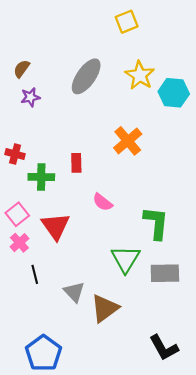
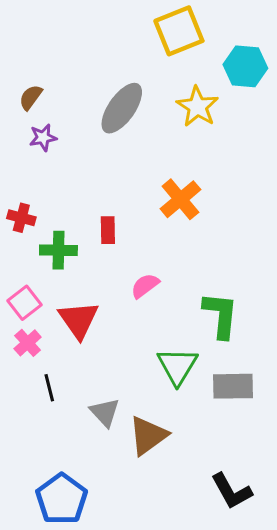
yellow square: (127, 22) -> (179, 31), size x1.5
cyan hexagon: (174, 93) -> (245, 66), moved
pink semicircle: (103, 202) -> (145, 286), turned 105

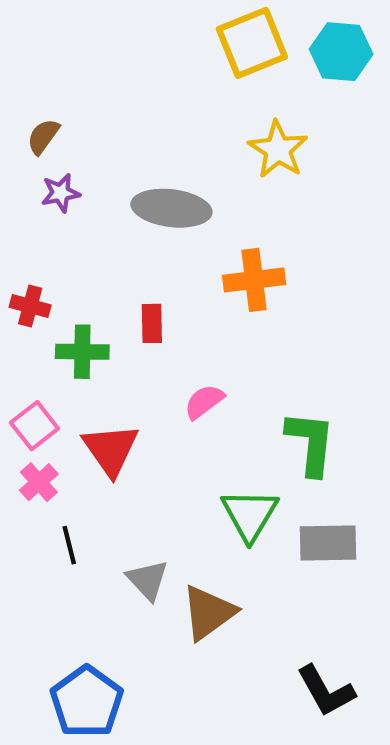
cyan hexagon: (245, 66) -> (341, 52), moved
gray ellipse: (122, 108) -> (171, 208), moved, turned 62
orange cross: (180, 199) -> (254, 280), turned 33

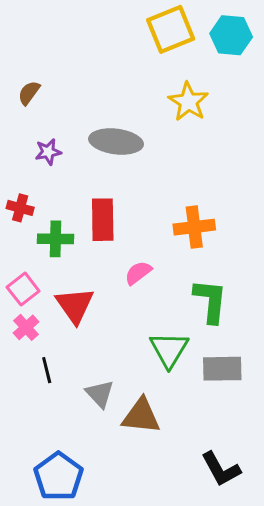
purple star: (61, 193) -> (48, 152), moved
orange cross: (254, 280) -> (194, 227), moved
red rectangle: (152, 323) -> (103, 220), size x1.6
brown triangle: (208, 613) -> (141, 416), turned 42

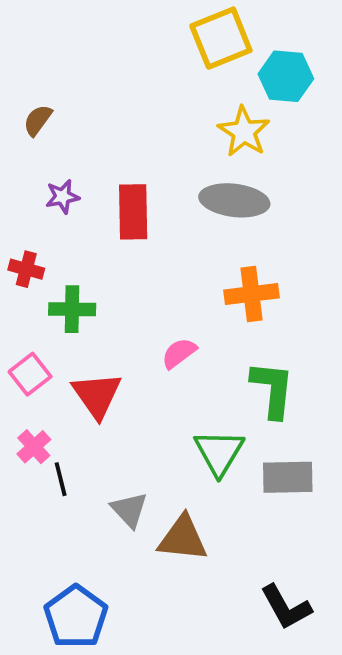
cyan hexagon: (231, 35) -> (286, 76), moved
gray ellipse: (116, 142) -> (234, 200), moved
red rectangle: (103, 220) -> (133, 212), moved
pink cross: (26, 327) -> (34, 447), moved

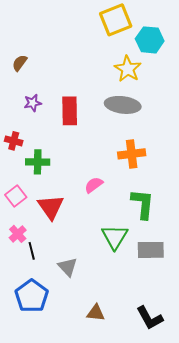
brown triangle: (183, 538) -> (96, 313), moved, size x0.7
blue pentagon: (76, 617) -> (32, 296), moved

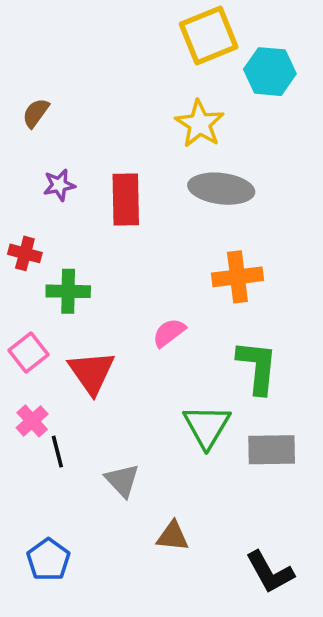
yellow star: (128, 69) -> (200, 124), moved
blue pentagon: (32, 296) -> (48, 560), moved, size x0.7
brown triangle: (96, 313) -> (173, 536), moved

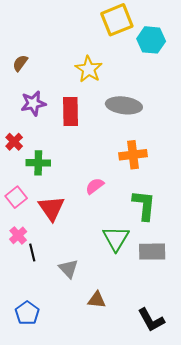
yellow star: (200, 124) -> (89, 69), moved
purple star: (59, 185) -> (33, 103), size x1.4
red cross: (25, 253) -> (14, 142), turned 30

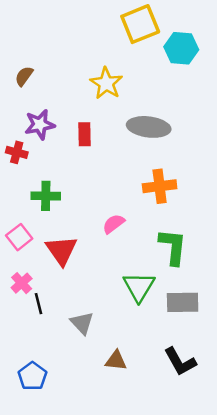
red rectangle: (71, 111) -> (85, 134), size x0.7
red cross: (14, 142) -> (17, 152), moved, turned -30
black L-shape: (151, 320) -> (180, 362), moved

